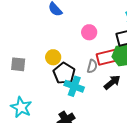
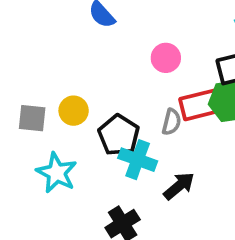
yellow circle: (53, 57) -> (74, 111), moved
black arrow: (112, 82) -> (179, 186), moved
cyan star: (21, 107) -> (57, 173), moved

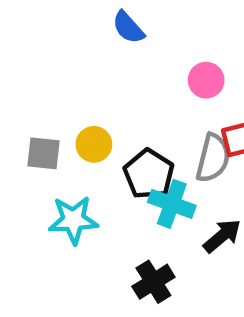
gray semicircle: (171, 122) -> (213, 158), size x1.5
cyan star: (57, 173) -> (73, 220), turned -30

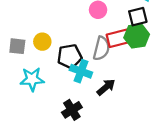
black pentagon: (149, 174) -> (70, 56), turned 30

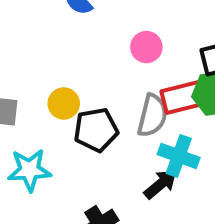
yellow circle: (42, 42) -> (64, 103), moved
cyan cross: (81, 71) -> (179, 156), moved

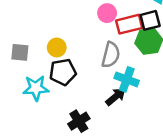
red rectangle: (183, 97) -> (129, 24), moved
black pentagon: (96, 130) -> (63, 72), moved

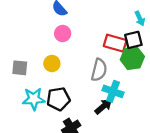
pink circle: (107, 13) -> (63, 34), moved
red rectangle: (129, 24) -> (115, 43), turned 30
black pentagon: (63, 72) -> (58, 99), moved

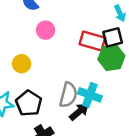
pink circle: (63, 34) -> (46, 30), moved
gray semicircle: (99, 70) -> (68, 95), moved
black pentagon: (58, 99) -> (29, 103), turned -30

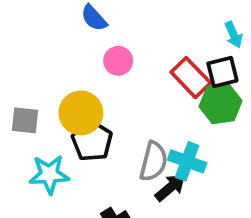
red rectangle: (92, 41) -> (191, 78), turned 30
yellow circle: (22, 64) -> (81, 113), size x1.5
black pentagon: (29, 103) -> (92, 141), moved

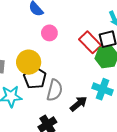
gray semicircle: (154, 161) -> (55, 90), moved
cyan cross: (187, 161) -> (102, 89), moved

